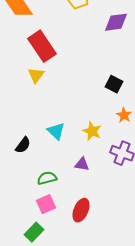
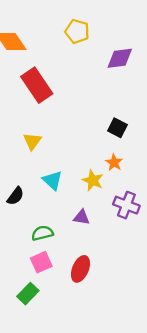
yellow triangle: (36, 75) -> (32, 141), moved
orange star: (124, 115) -> (114, 162), moved

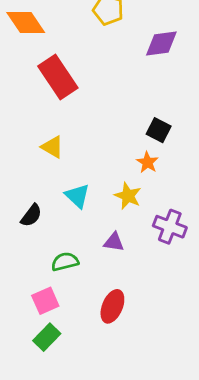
yellow triangle: (32, 141) -> (52, 147), turned -36
orange star: (114, 162) -> (147, 162), moved
pink square: (41, 262) -> (45, 301), moved

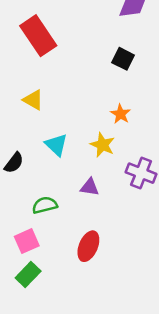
black square: (159, 130) -> (123, 59), moved

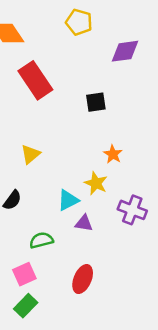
black square: (123, 59) -> (96, 102), moved, turned -35
yellow triangle: (33, 100) -> (30, 154), moved, turned 50
cyan triangle: (56, 145) -> (68, 200), moved, turned 50

